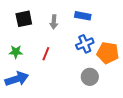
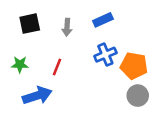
blue rectangle: (83, 16) -> (103, 20), turned -35
gray circle: (90, 77) -> (138, 96), moved
blue arrow: (17, 79) -> (37, 96), moved

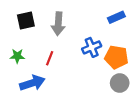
blue rectangle: (103, 20) -> (116, 17), moved
gray arrow: (67, 27) -> (58, 24), size x1.5

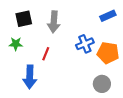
green star: (17, 56) -> (16, 44), moved
blue arrow: (32, 83) -> (30, 77), turned 110
gray circle: (120, 83) -> (102, 84), moved

